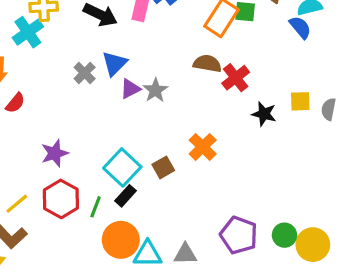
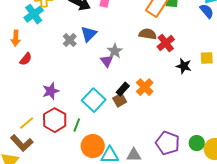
purple triangle: (130, 89) -> (107, 61), moved, turned -40
black rectangle: (125, 196) -> (123, 89), moved

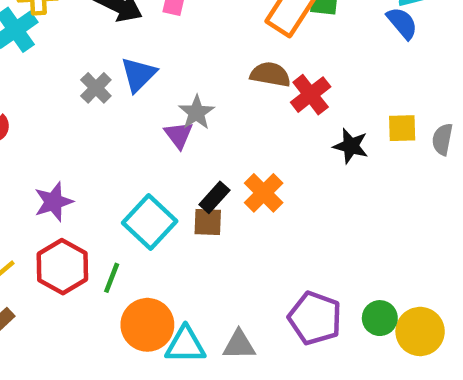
brown square: (120, 100) -> (208, 222), turned 32

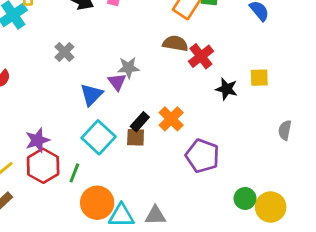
blue triangle: (138, 74) -> (91, 95), moved
gray star: (197, 112) -> (128, 68), turned 30
gray semicircle: (442, 139) -> (285, 130), moved
purple star: (54, 202) -> (37, 140), moved
purple pentagon: (315, 318) -> (202, 156), moved

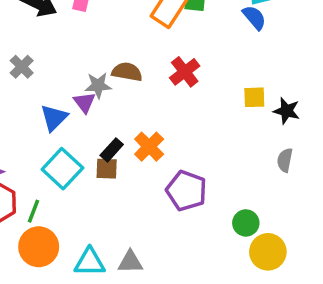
brown semicircle: (175, 43) -> (127, 72), moved
black star: (227, 89) -> (287, 111), moved
green circle: (245, 198) -> (246, 223), moved
orange circle: (97, 203) -> (39, 247), moved

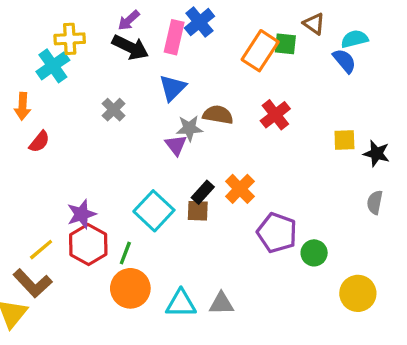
blue triangle: (54, 118) -> (172, 88), moved
green circle: (246, 223) -> (314, 253), moved

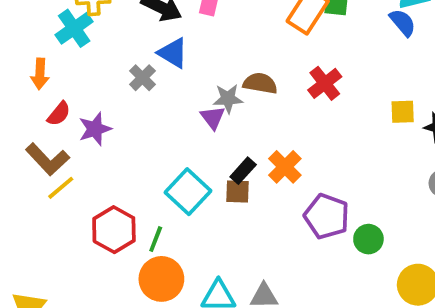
blue triangle: (172, 88) -> (173, 53), moved, turned -44
purple star: (81, 214) -> (95, 129), moved
yellow line: (41, 250) -> (61, 188), moved
brown L-shape: (33, 283) -> (47, 159), moved

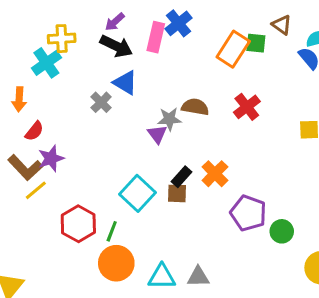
purple star: (95, 129) -> (51, 158), moved

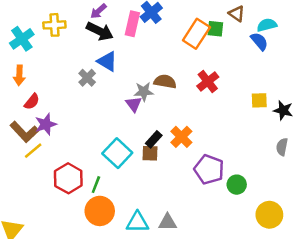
cyan cross: (46, 63) -> (22, 39), moved

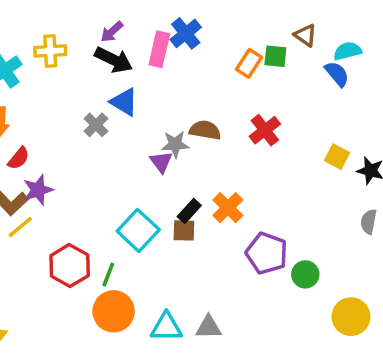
orange rectangle: (196, 34) -> (249, 63), size x0.7
yellow square: (259, 100) -> (337, 157), turned 30

